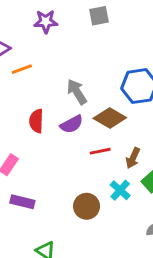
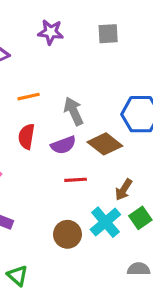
orange line: (22, 69) -> (29, 97), moved
red line: (100, 151) -> (76, 180), moved
cyan cross: (120, 190) -> (105, 222), size x1.4

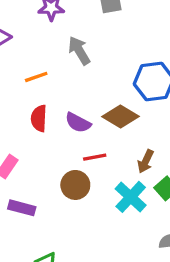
gray arrow: (74, 111) -> (79, 51), moved
purple semicircle: (63, 145) -> (78, 123), turned 55
brown circle: (67, 234) -> (75, 185), moved

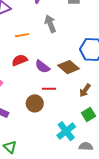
red semicircle: (39, 118) -> (20, 60), turned 56
brown arrow: (146, 161) -> (85, 90), moved
cyan cross: (131, 197) -> (66, 131), moved

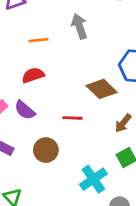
purple semicircle: (42, 67) -> (25, 110), moved
brown circle: (35, 103) -> (46, 150), moved

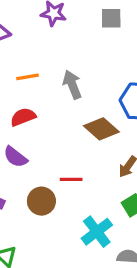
gray arrow: (79, 26) -> (72, 85), moved
red line: (72, 118) -> (71, 179), moved

